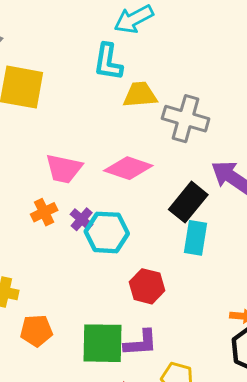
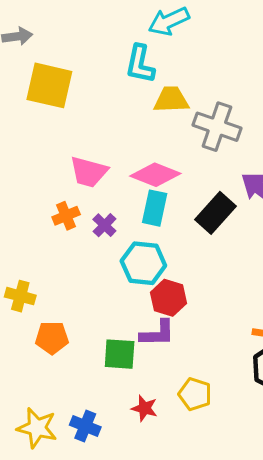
cyan hexagon: (107, 232) -> (143, 263), moved
cyan rectangle: (196, 238) -> (155, 208), moved
green square: (102, 343) -> (120, 354), size x0.7
purple L-shape: (141, 343) -> (157, 333), moved

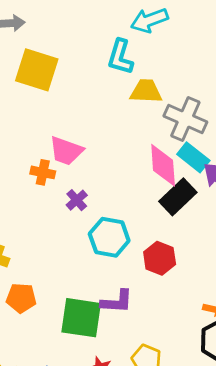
pink diamond: (155, 175) -> (163, 165), moved, turned 60
cyan rectangle: (155, 208) -> (193, 157), moved, turned -68
orange cross: (66, 216) -> (43, 172), moved, turned 30
red hexagon: (169, 298) -> (160, 258), moved
green square: (120, 354) -> (81, 318), size x1.4

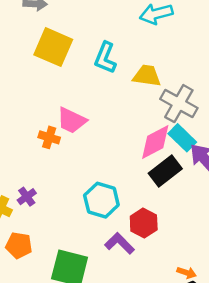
cyan L-shape: (120, 57) -> (105, 58), moved
pink diamond: (163, 165) -> (155, 142), turned 60
purple cross: (77, 200) -> (27, 197), moved
purple L-shape: (117, 302) -> (120, 243), moved, turned -144

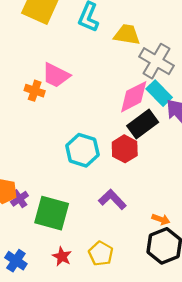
purple cross: (27, 197) -> (19, 199), moved
red hexagon: (144, 223) -> (125, 149), moved
purple L-shape: (120, 243) -> (112, 199), moved

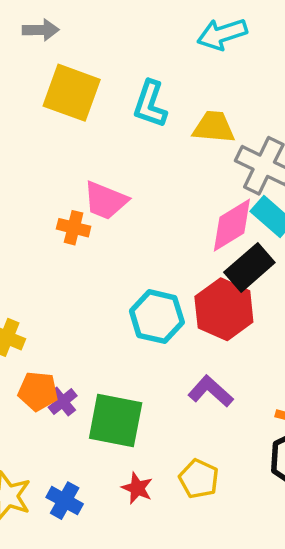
red hexagon: (125, 149) -> (224, 309), size x1.4

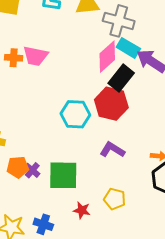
orange cross: (74, 228) -> (14, 58), moved

